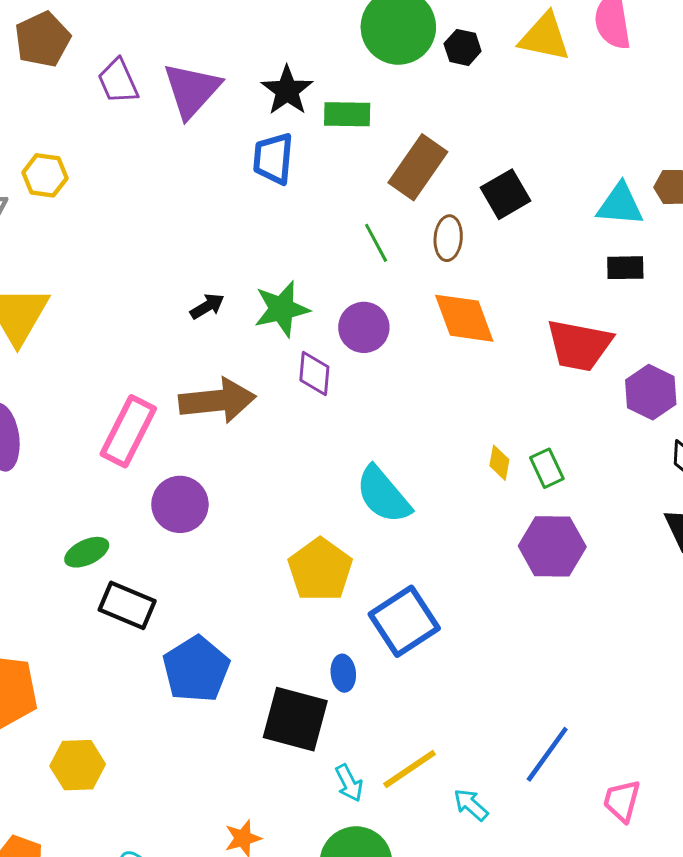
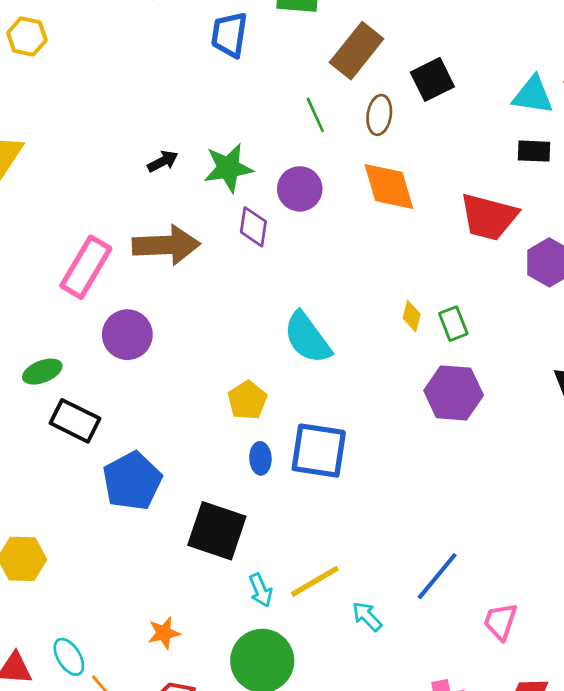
yellow pentagon: (320, 570) -> (247, 400), size x0.7
blue square: (404, 621) -> (319, 451), turned 38
blue ellipse: (343, 673) -> (260, 458), moved

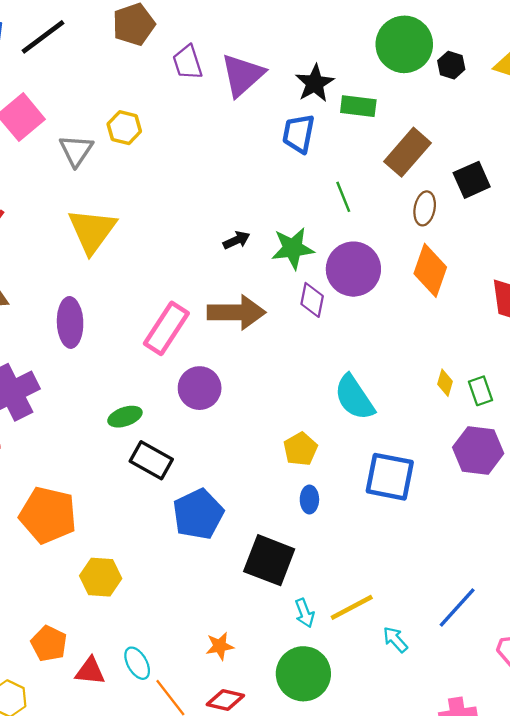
green line: (315, 115) -> (343, 197), moved
orange diamond: (389, 186) -> (430, 270), turned 33
purple circle: (300, 189) -> (353, 269), size x1.4
blue square: (319, 451) -> (390, 477), moved

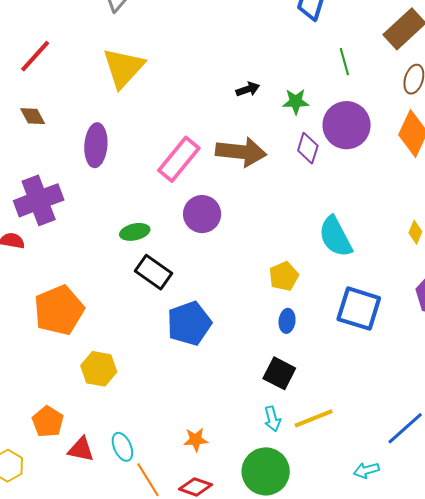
green star: (293, 248) -> (296, 102), size x0.7
orange pentagon: (48, 515) -> (59, 310), turned 30
black square: (269, 560) -> (279, 373), moved, size x0.7
cyan arrow: (395, 640) -> (366, 470), moved, turned -70

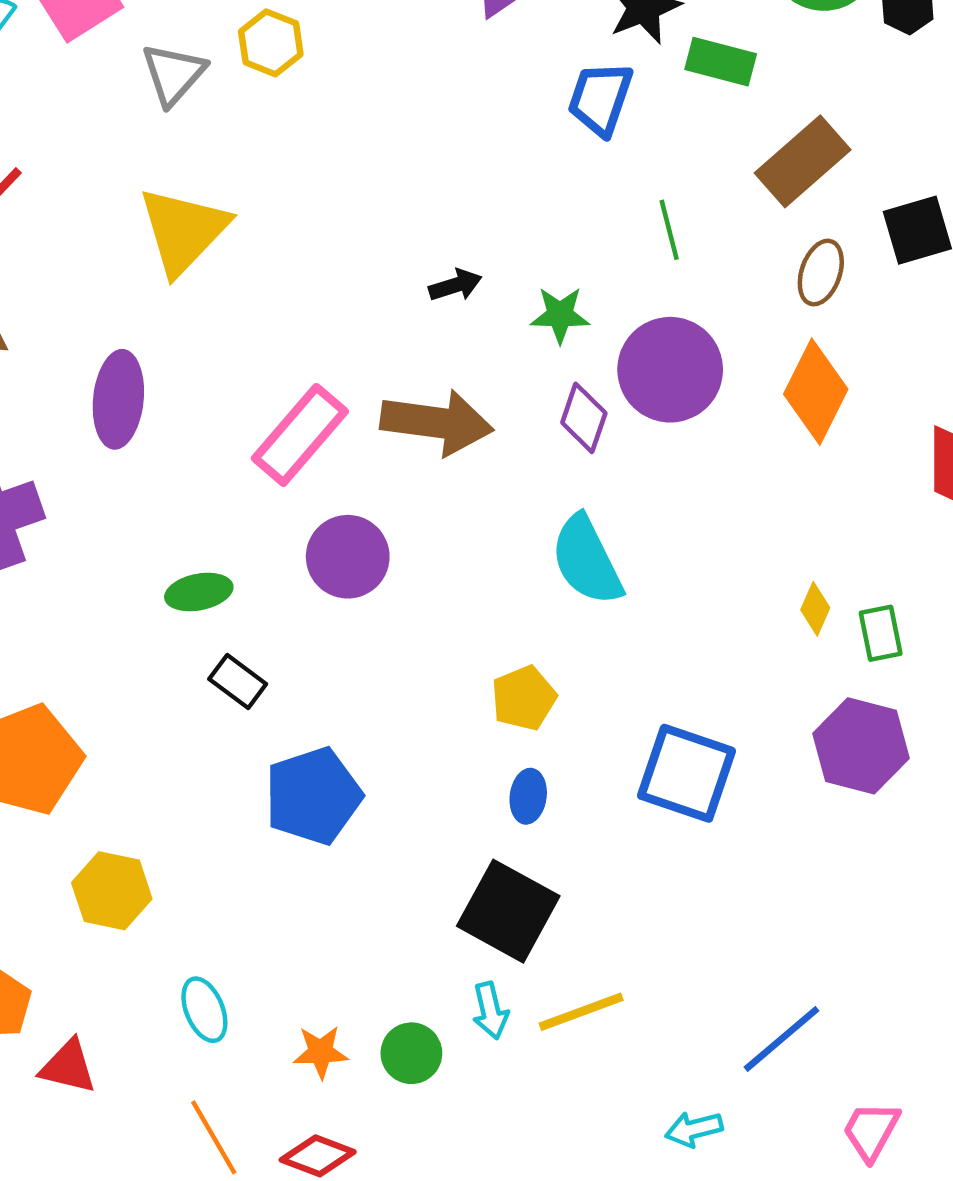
cyan semicircle: (335, 237) -> (587, 560), moved
black rectangle: (154, 272) -> (238, 682), size x0.7
black square: (279, 373) -> (508, 911), size x1.4
cyan ellipse: (122, 447) -> (204, 1010), moved
green circle: (266, 471) -> (411, 1053), moved, size x0.6

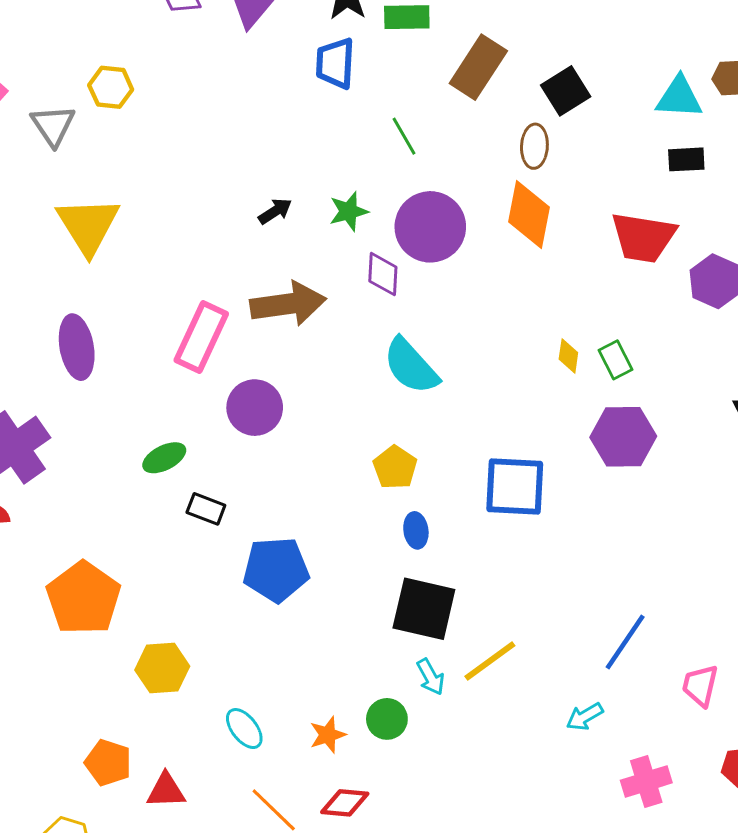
brown ellipse: (821, 273) -> (534, 146), moved
blue pentagon: (313, 796) -> (276, 570), turned 30

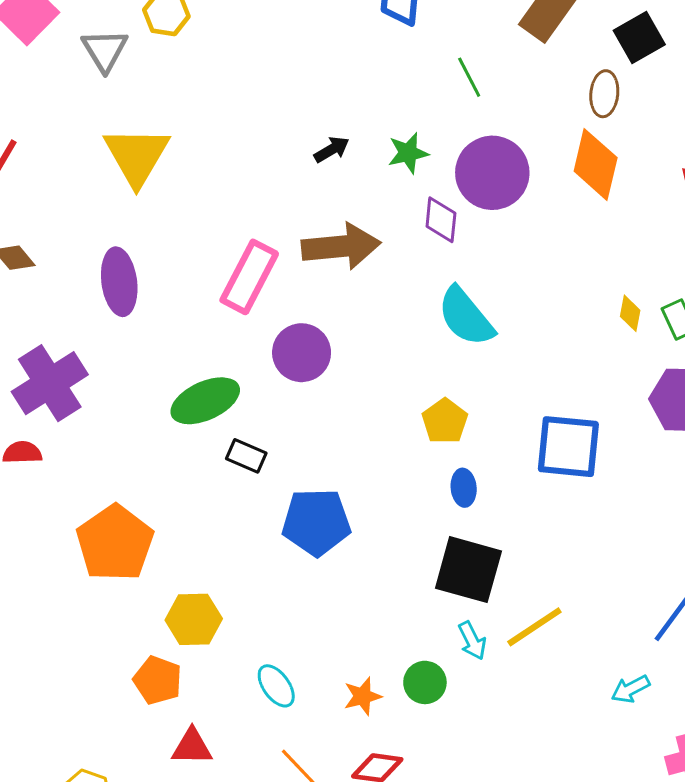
green ellipse: (164, 458) -> (205, 401), size x1.5
orange pentagon: (108, 763) -> (158, 680), moved

